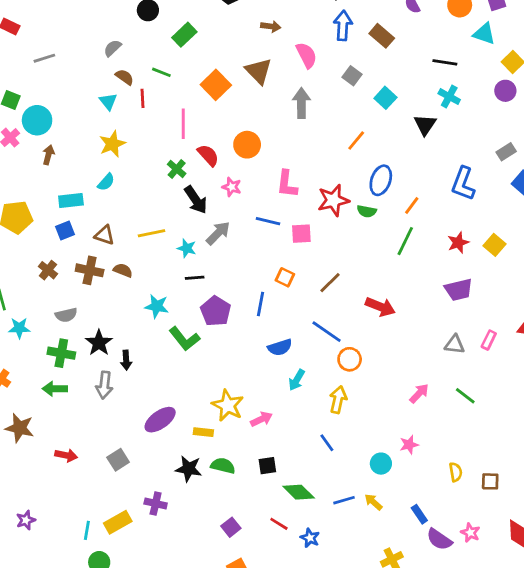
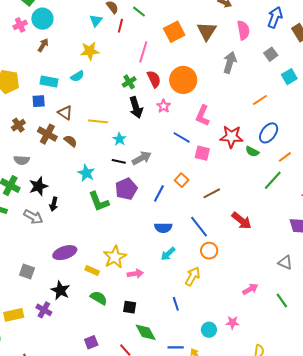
orange circle: (247, 145) -> (183, 80), size x1.4
gray arrow: (218, 233) -> (142, 158), moved
gray arrow: (104, 385) -> (33, 217), turned -84
gray square: (118, 460) -> (27, 272), turned 35
black star: (189, 469) -> (60, 290), moved

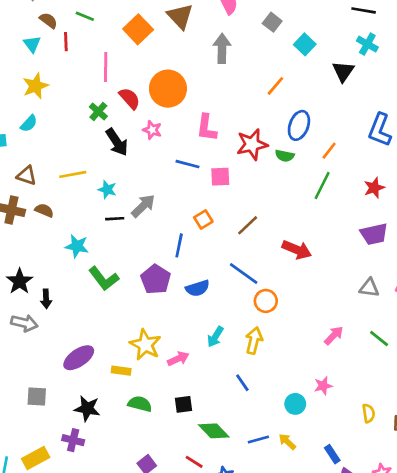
orange square: (182, 180) -> (203, 219), turned 32
purple pentagon: (126, 189) -> (156, 279), moved
cyan arrow: (168, 254) -> (215, 337), moved

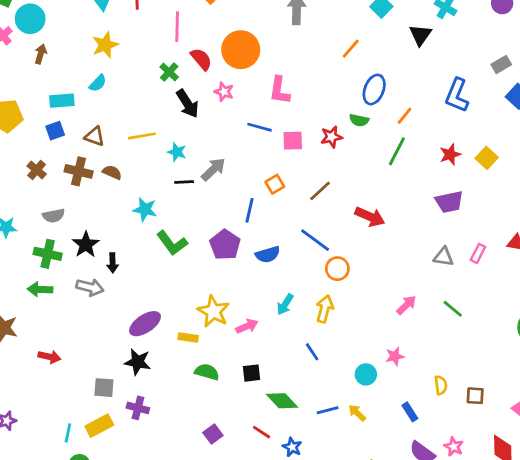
red star: (252, 144) -> (331, 137), moved, size x0.7
gray square: (37, 397) -> (104, 388), moved
black star: (87, 409) -> (138, 362), moved
blue rectangle: (332, 454) -> (410, 412), moved

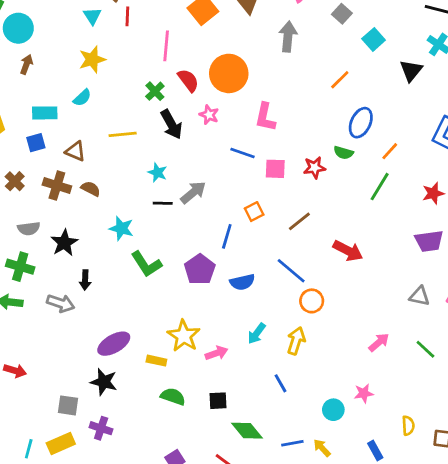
yellow line: (142, 136) -> (123, 134), moved
black star: (86, 245) -> (64, 243), moved

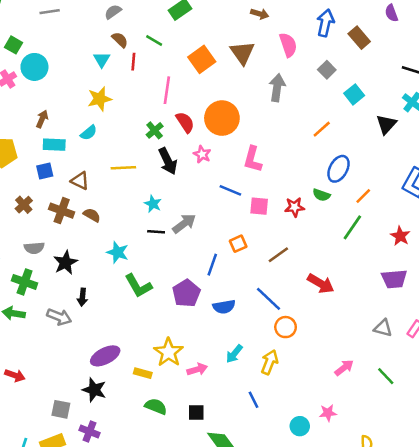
brown arrow: (26, 64) -> (42, 119), moved
red star: (433, 193) -> (400, 236), turned -30

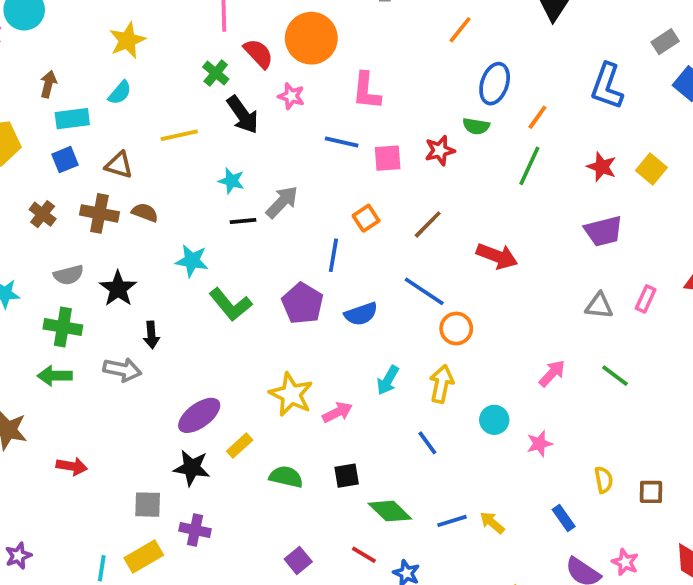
yellow rectangle: (143, 373) -> (240, 446), moved, turned -48
cyan circle: (300, 426) -> (494, 420), moved

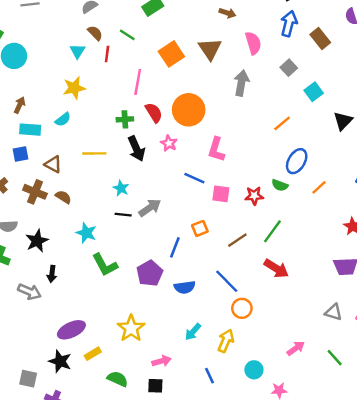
green cross: (216, 73) -> (125, 119), turned 35
green line: (529, 166) -> (272, 231), moved
pink arrow: (337, 412) -> (161, 361), moved

